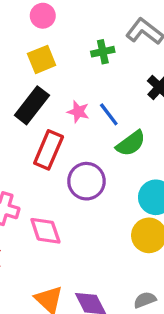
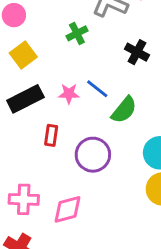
black rectangle: (32, 105) -> (25, 99), turned 40
red rectangle: (49, 150) -> (51, 135), size x0.6
pink diamond: (45, 231) -> (67, 209), turned -72

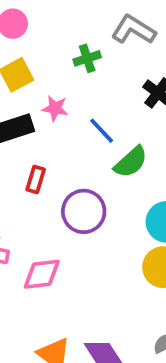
pink star: (69, 94) -> (55, 108), moved

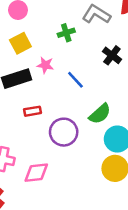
green semicircle: (131, 162) -> (100, 114), moved
red rectangle: (36, 179) -> (33, 111), turned 63

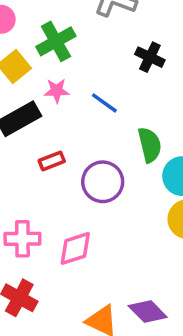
green cross: (66, 33) -> (56, 41), moved, size x1.5
green semicircle: (100, 114) -> (150, 145), turned -50

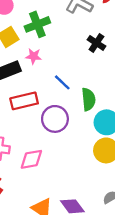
blue line: (104, 103) -> (62, 82), moved
red rectangle: (52, 161) -> (24, 101), size x1.6

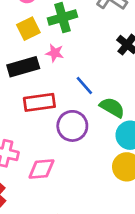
green semicircle: (88, 99) -> (112, 107), turned -60

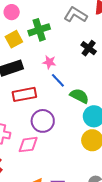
pink star: (55, 53) -> (49, 62), moved
purple circle: (72, 126) -> (43, 121), moved

